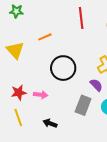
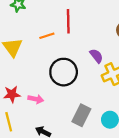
red line: (81, 18) -> (68, 21), moved
purple semicircle: (96, 85) -> (96, 56), moved

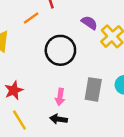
pink arrow: (36, 99) -> (60, 97), moved, turned 104

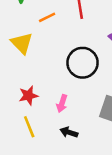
orange line: (31, 18) -> (47, 17), moved
pink arrow: (60, 97) -> (62, 104), moved

